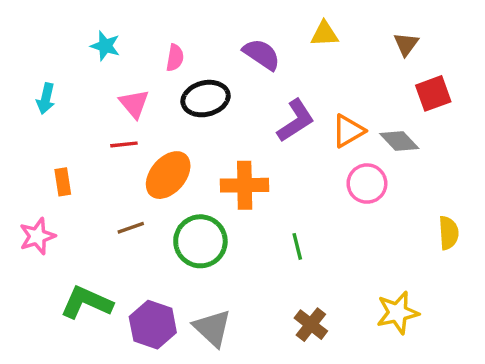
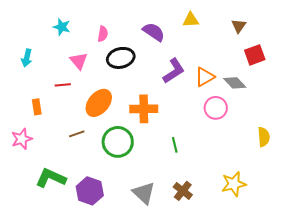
red line: (124, 144) -> (63, 85), moved
gray triangle: (212, 328) -> (144, 193), moved

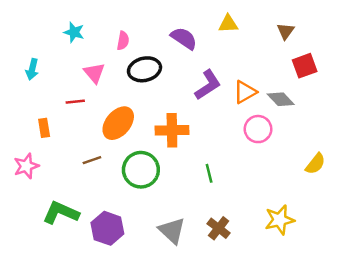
yellow semicircle: (264, 137) -> (315, 164), turned 42

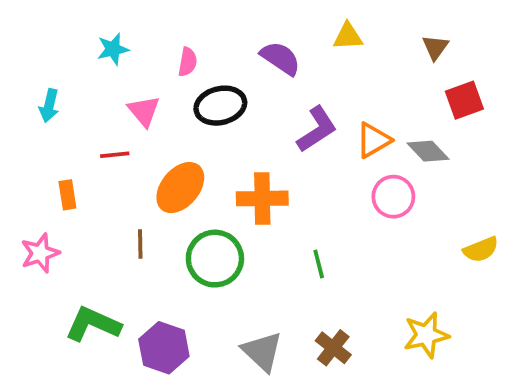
cyan star: (74, 32) -> (113, 49), turned -30
brown line: (92, 160) -> (140, 244), turned -72
yellow semicircle: (315, 164) -> (481, 249), turned 30

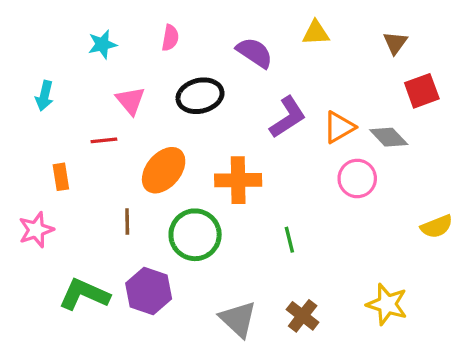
pink semicircle: (188, 62) -> (170, 38), moved
yellow star: (426, 335) -> (387, 304), turned 30
purple hexagon: (164, 348) -> (149, 291), moved

